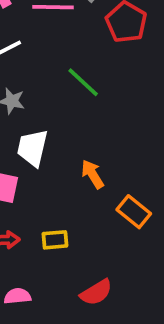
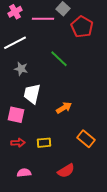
orange arrow: (92, 174) -> (64, 108), turned 91
orange rectangle: (134, 212) -> (86, 139), moved

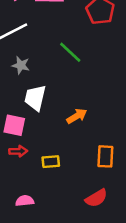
orange rectangle: (86, 139) -> (105, 156), turned 54
red arrow: (18, 143) -> (18, 151), moved
red semicircle: (66, 171) -> (96, 198), moved

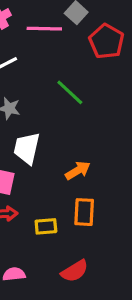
orange rectangle: (105, 156) -> (84, 212), moved
red semicircle: (96, 198) -> (75, 271), moved

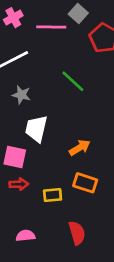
orange rectangle: (84, 212) -> (85, 183), turned -75
red semicircle: (75, 271) -> (77, 233), turned -75

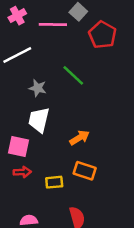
gray star: (21, 95) -> (38, 88), moved

